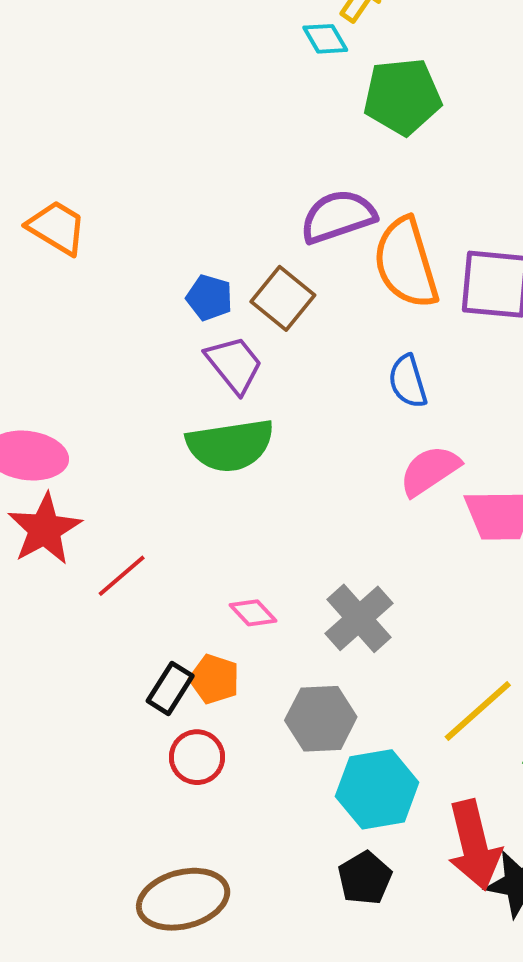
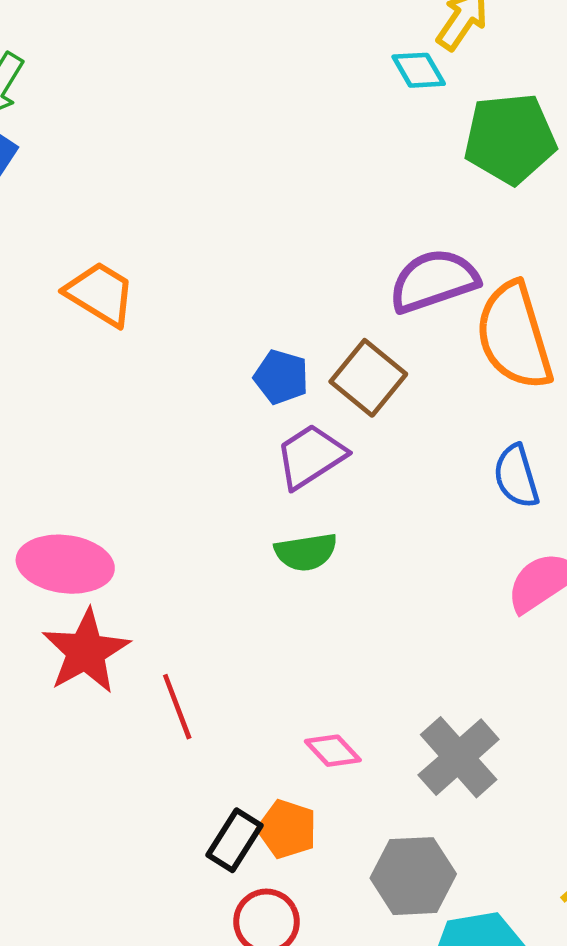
purple trapezoid: (234, 365) -> (311, 456), turned -84
green semicircle: (230, 445) -> (306, 552), size x0.6
red line: (122, 576) -> (177, 707), turned -70

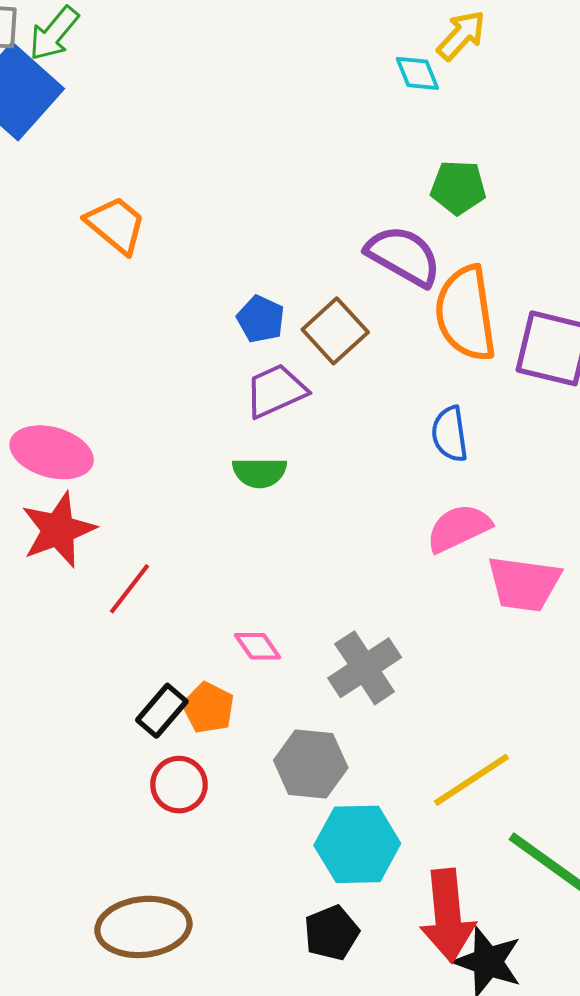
green pentagon: (510, 139) -> (458, 187), moved, size x0.7
purple semicircle: (434, 281) -> (404, 256), turned 40
red line: (177, 707) -> (130, 589), turned 50

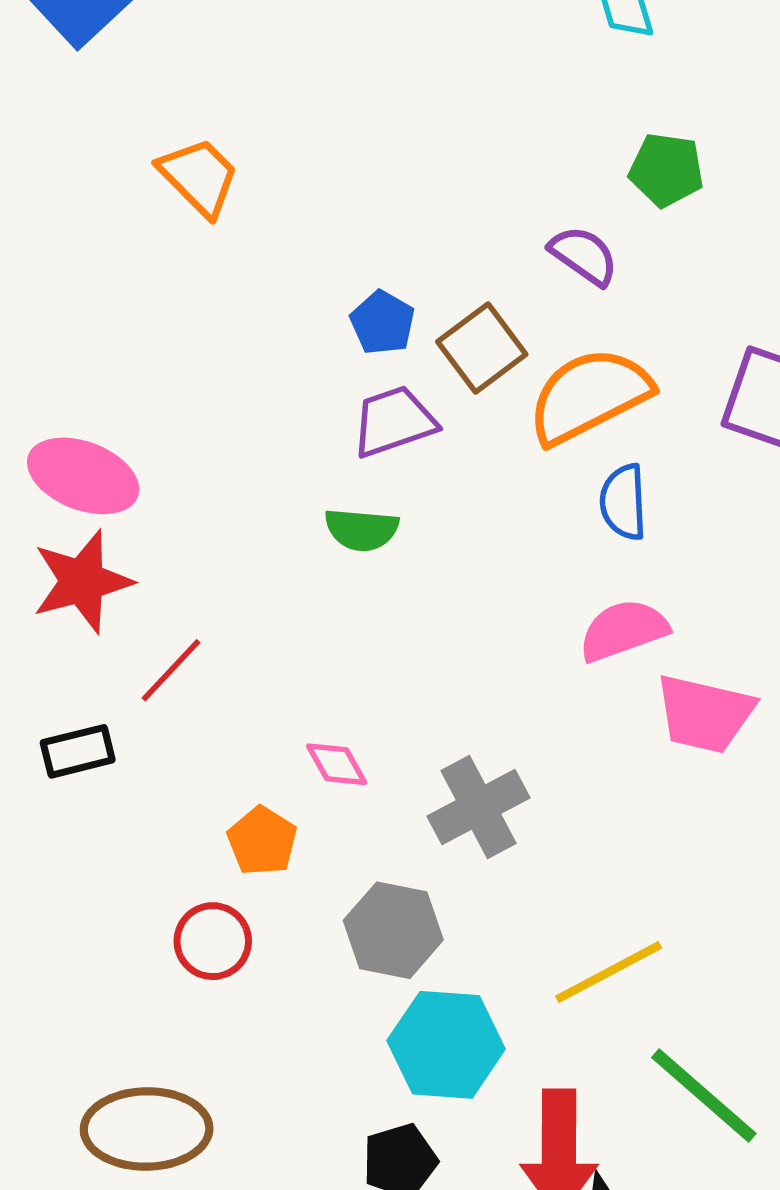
purple semicircle: (404, 256) -> (584, 255), size x0.7
orange semicircle: (466, 313) -> (589, 396), moved, turned 66
black rectangle: (162, 711) -> (78, 751), moved, turned 30

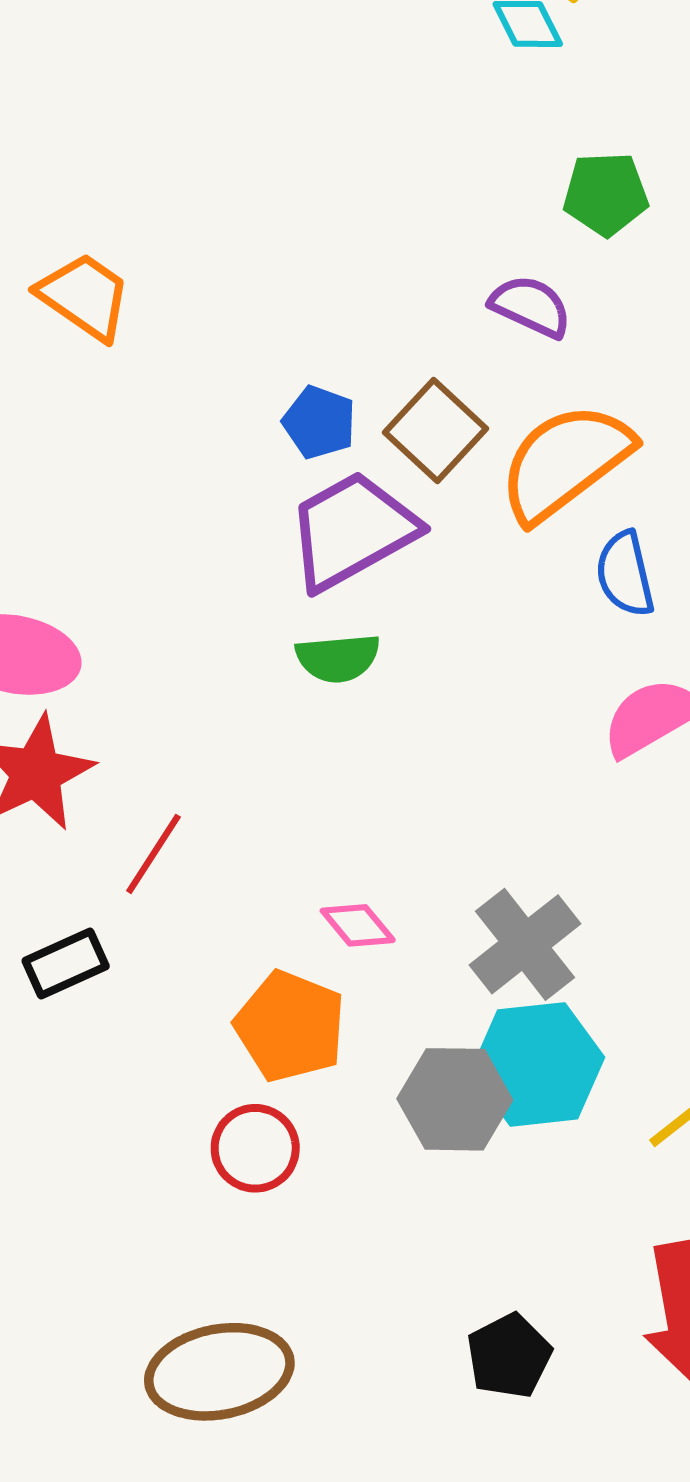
purple trapezoid: (394, 421) -> (352, 531), size x1.4
orange pentagon: (262, 841) -> (290, 1026), size x1.4
cyan hexagon: (446, 1045) -> (538, 1064), moved

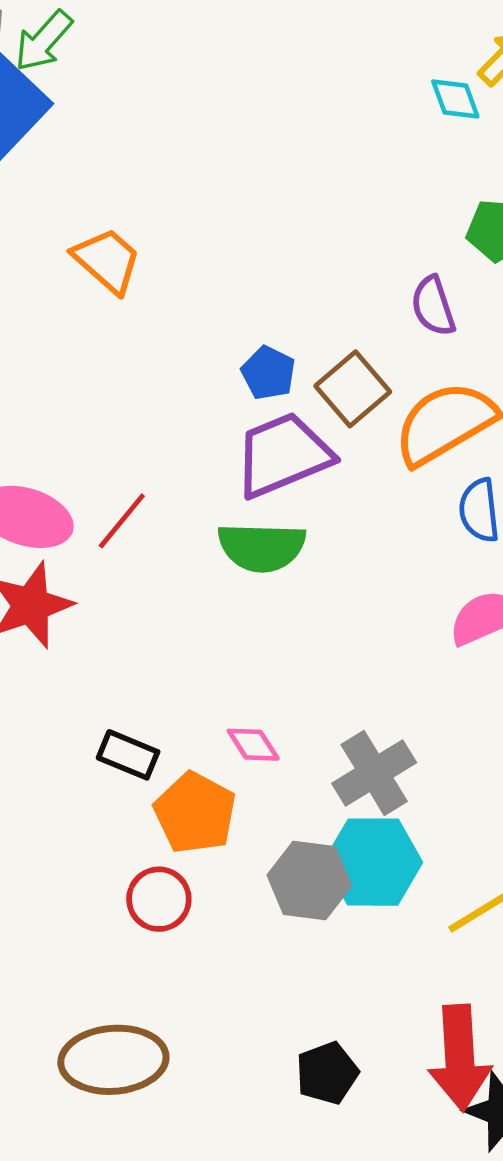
purple semicircle: (531, 306) -> (433, 306), turned -140
green semicircle: (338, 658) -> (262, 547), size x1.4
red line: (153, 854) -> (122, 521), moved
black rectangle: (66, 964) -> (128, 755), moved, turned 40

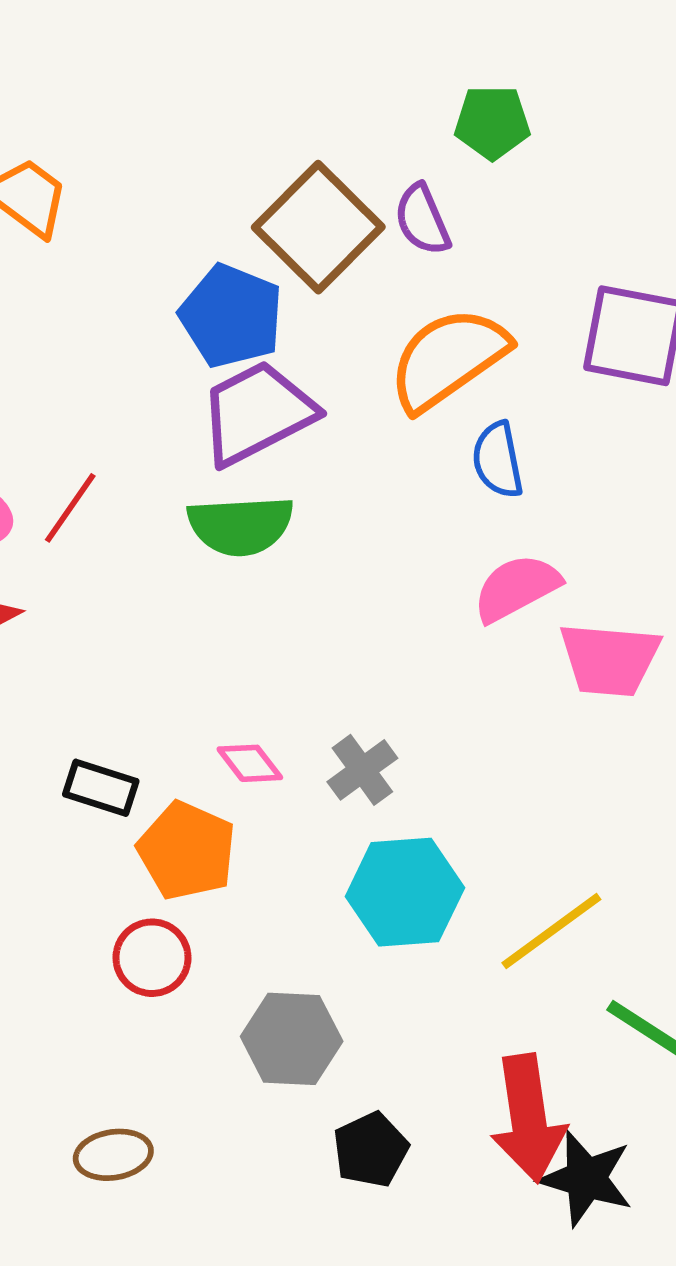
blue pentagon: (268, 373) -> (231, 316), size x1.6
brown square: (353, 389) -> (318, 227), moved, size x1.4
gray cross: (374, 773) -> (362, 770), moved, size x0.7
gray hexagon: (309, 880) -> (292, 1039), moved
brown ellipse: (113, 1060) -> (113, 1155), size x0.6

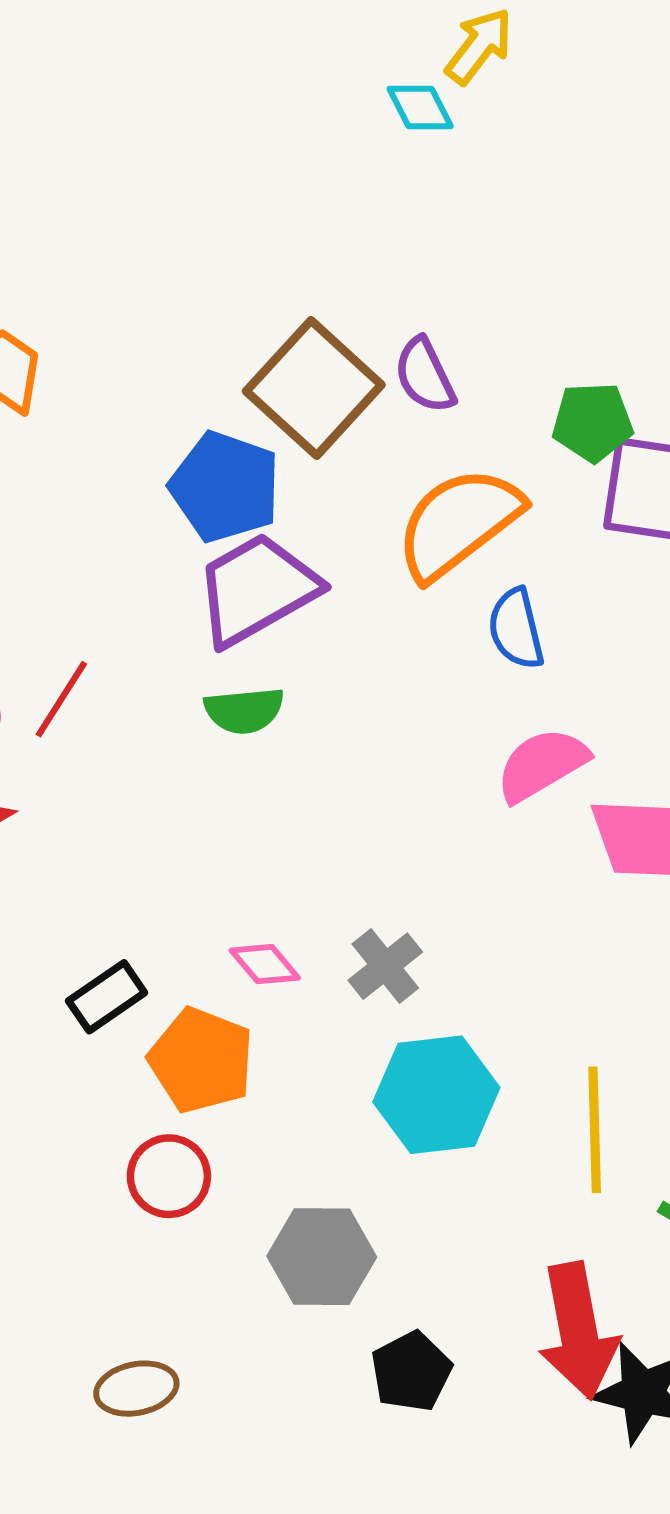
green pentagon: (492, 122) -> (593, 422), moved
green semicircle: (241, 526) -> (244, 710), size x0.7
black rectangle: (101, 788) -> (107, 997), turned -50
yellow line: (551, 931) -> (595, 1130), turned -53

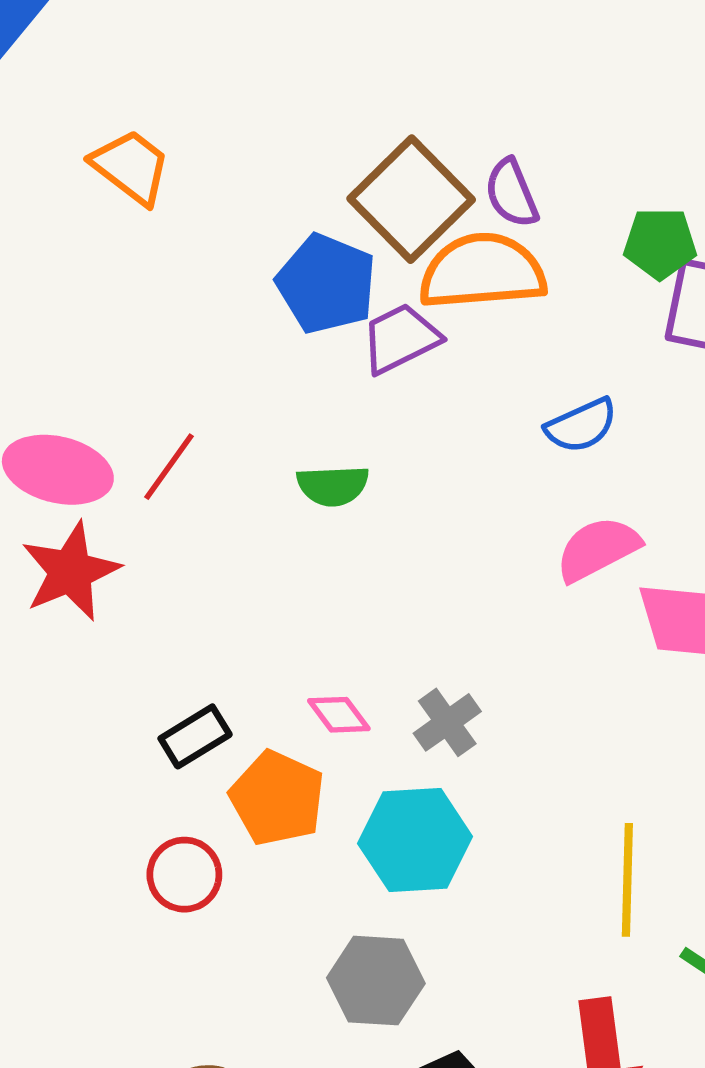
orange semicircle: (459, 523) -> (482, 272), moved, turned 30
purple trapezoid: (257, 589) -> (400, 339), moved, size x0.7
blue semicircle: (516, 629) -> (581, 425), turned -104
cyan hexagon: (436, 1095) -> (415, 840), moved
red circle: (169, 1176) -> (184, 875), moved

